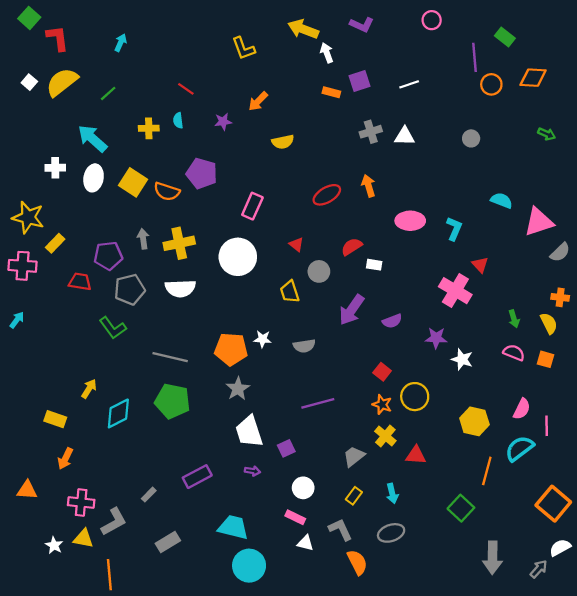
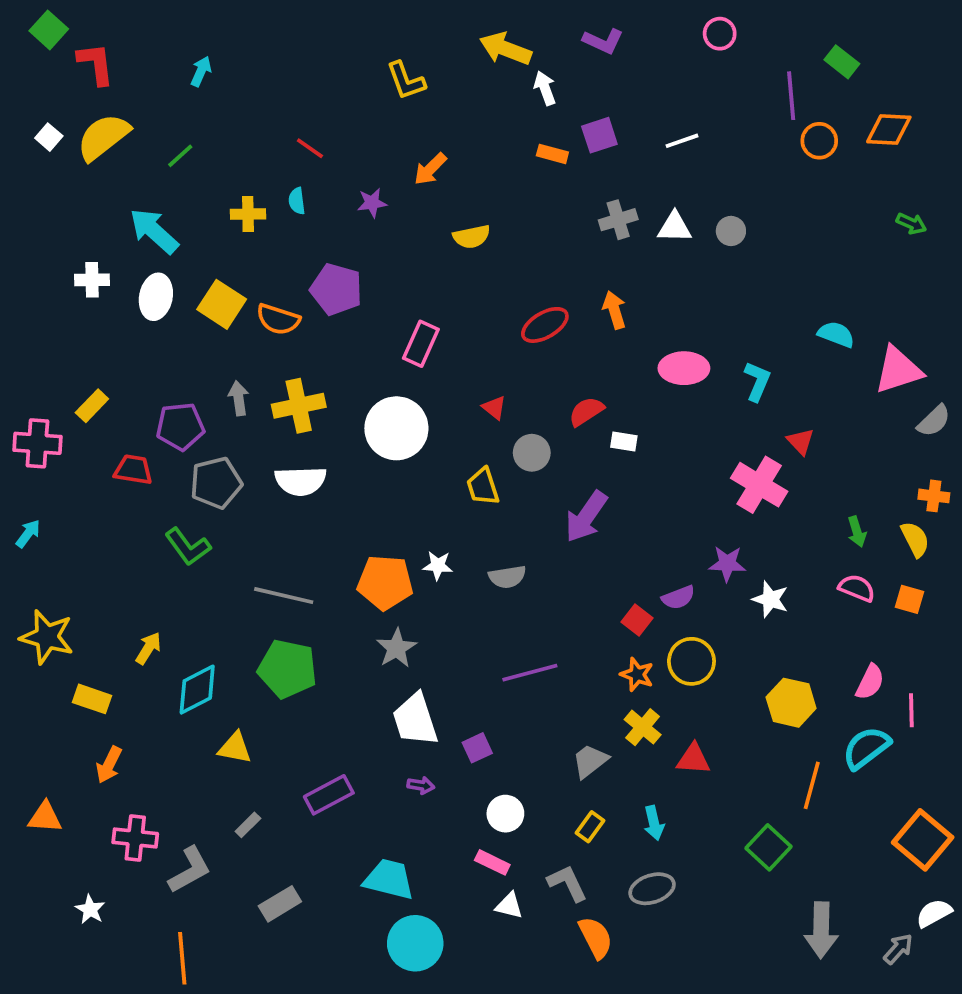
gray circle: (471, 138) -> (731, 231), moved
yellow star: (28, 217) -> (47, 637), moved
purple semicircle: (392, 321) -> (678, 597), moved
yellow triangle: (83, 539) -> (235, 748), moved

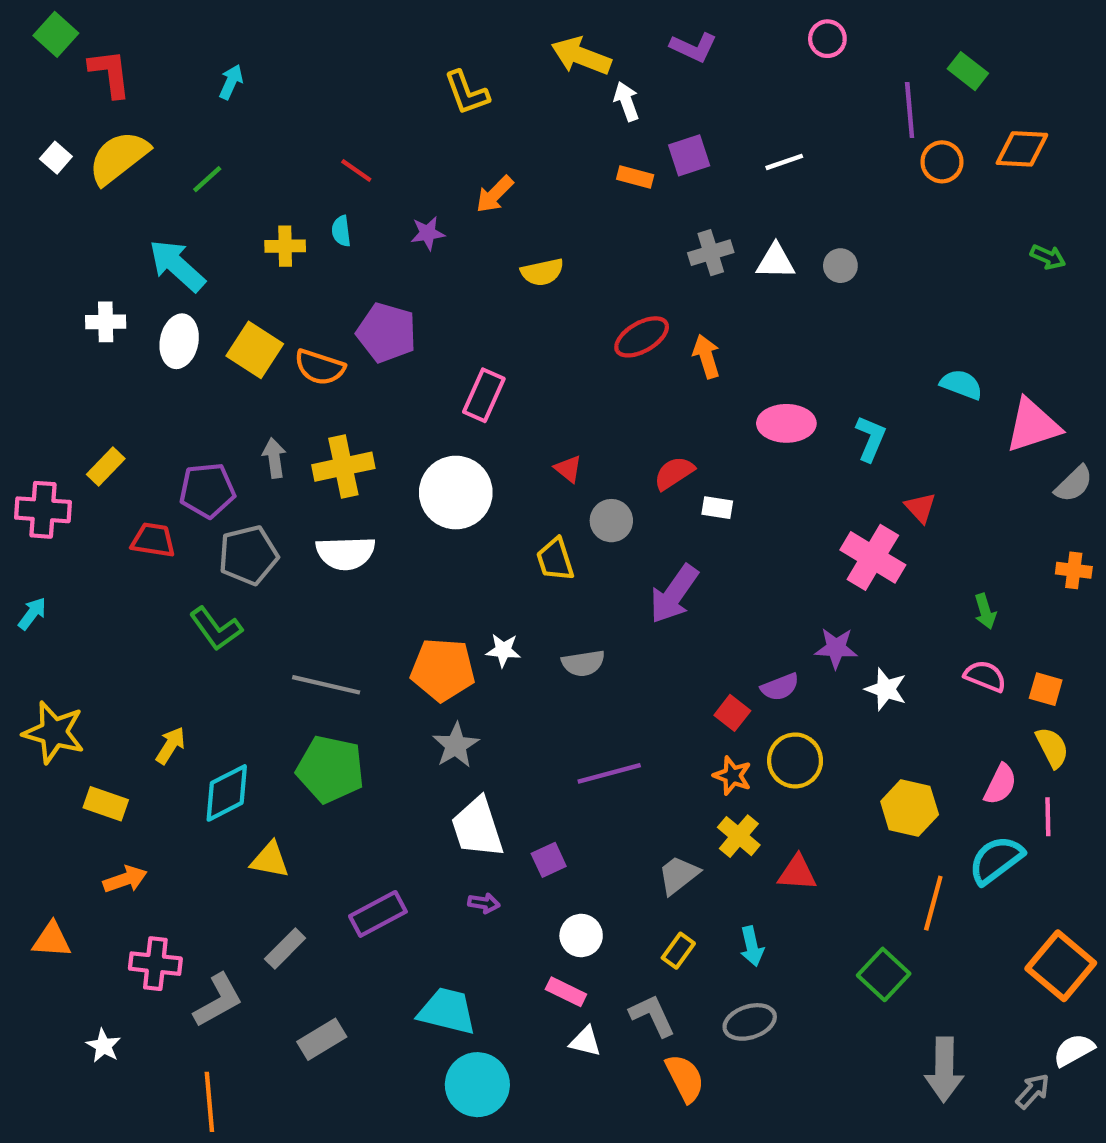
red ellipse: (545, 325) -> (642, 337), moved
yellow semicircle: (915, 539) -> (1052, 748), moved
orange arrow: (109, 765) -> (125, 879), turned -135
gray rectangle: (248, 825) -> (285, 948), size x1.4

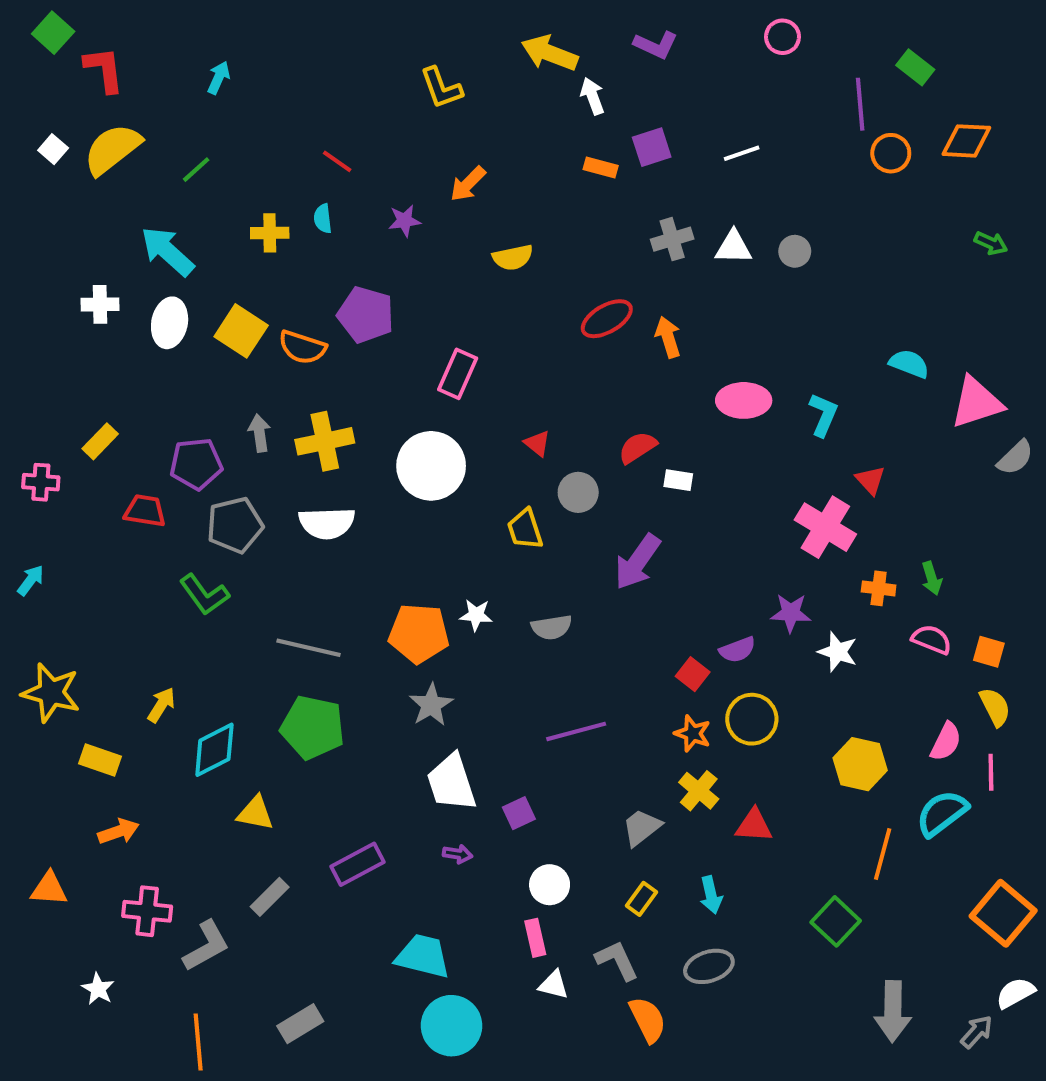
pink cross: (43, 510) -> (41, 482), size x0.7
orange cross: (1074, 570) -> (879, 588), moved
pink rectangle: (566, 992) -> (535, 938), turned 51
gray rectangle: (322, 1039) -> (300, 1024), moved

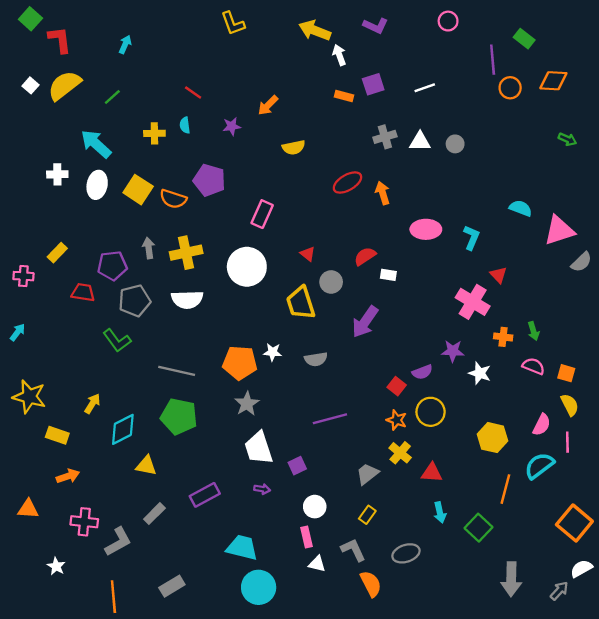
yellow L-shape: (441, 88) -> (233, 23), moved
yellow trapezoid: (525, 529) -> (301, 303), size x1.4
cyan arrow: (711, 895) -> (440, 512), moved

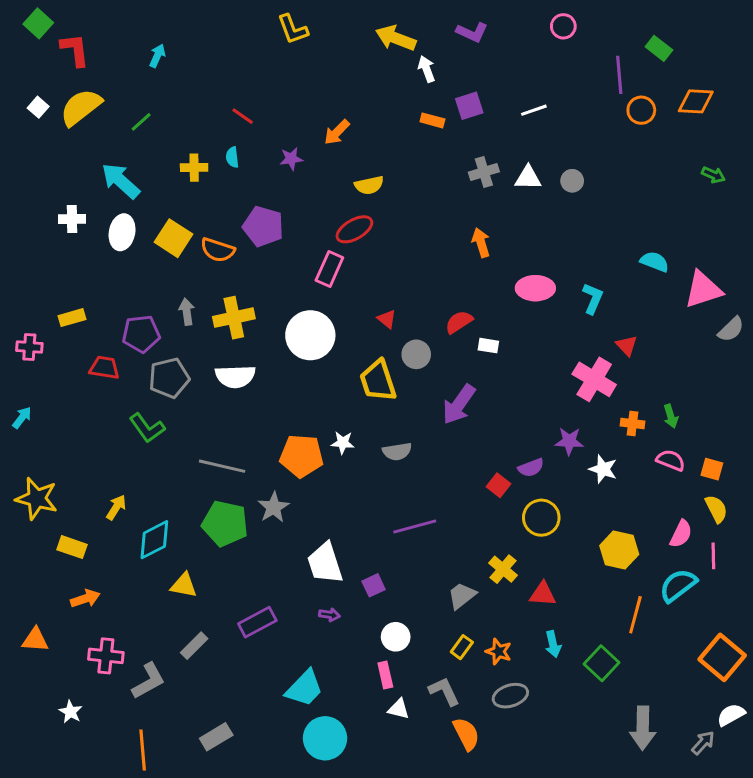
red ellipse: (347, 183) -> (354, 229), moved
yellow rectangle: (57, 253) -> (72, 318), turned 30
gray star: (247, 404) -> (274, 507), moved
orange star: (397, 420) -> (499, 651), moved
cyan trapezoid: (242, 548) -> (304, 688), turned 120

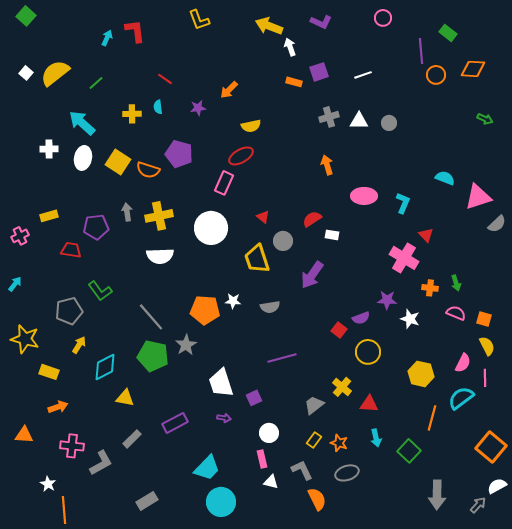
red L-shape: (75, 50) -> (135, 31), moved
pink cross: (29, 347) -> (20, 236), turned -30
gray pentagon: (169, 378) -> (69, 311), moved
gray line: (222, 466) -> (151, 317), turned 36
orange line: (143, 750) -> (64, 510), moved

